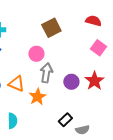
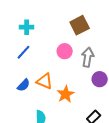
gray arrow: (46, 73) -> (88, 57), moved

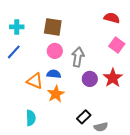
brown square: (80, 25) -> (53, 27), moved, turned 36
blue semicircle: (24, 85) -> (54, 74), moved, turned -128

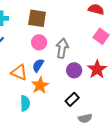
blue semicircle: (54, 74) -> (38, 65), turned -64
black rectangle: (84, 117) -> (72, 99), moved
cyan semicircle: (31, 118) -> (25, 103), moved

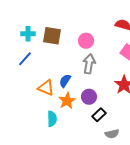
brown square: (37, 18) -> (52, 36), moved
pink circle: (39, 42) -> (86, 41), moved
purple circle: (74, 70) -> (89, 97), moved

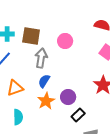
gray arrow: (89, 64) -> (41, 58), moved
orange triangle: (46, 88) -> (15, 88), moved, turned -42
cyan semicircle: (52, 119) -> (18, 117), moved

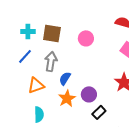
gray arrow: (41, 58) -> (51, 61), moved

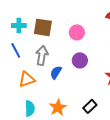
blue line: (25, 56) -> (16, 50), turned -70
purple circle: (89, 94) -> (80, 60), moved
orange star: (67, 98) -> (58, 107), moved

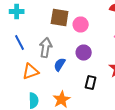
cyan cross: (19, 25) -> (17, 12), moved
brown square: (43, 27) -> (60, 18), moved
black rectangle: (90, 106) -> (91, 82), moved, turned -32

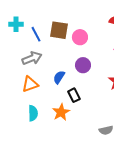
blue line: (20, 42) -> (36, 34), moved
gray arrow: (46, 48) -> (32, 58), moved, turned 60
black rectangle: (91, 82) -> (74, 95), moved, turned -40

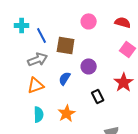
brown square: (59, 30) -> (66, 45), moved
pink circle: (80, 37) -> (89, 21), moved
black rectangle: (74, 95) -> (98, 96), moved

